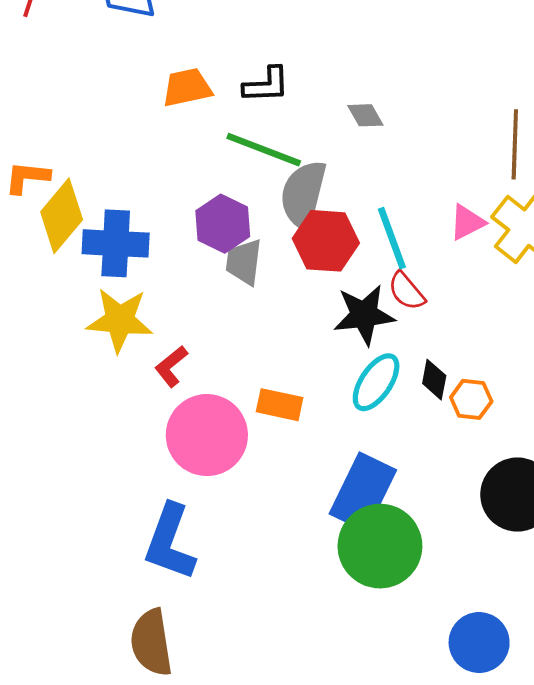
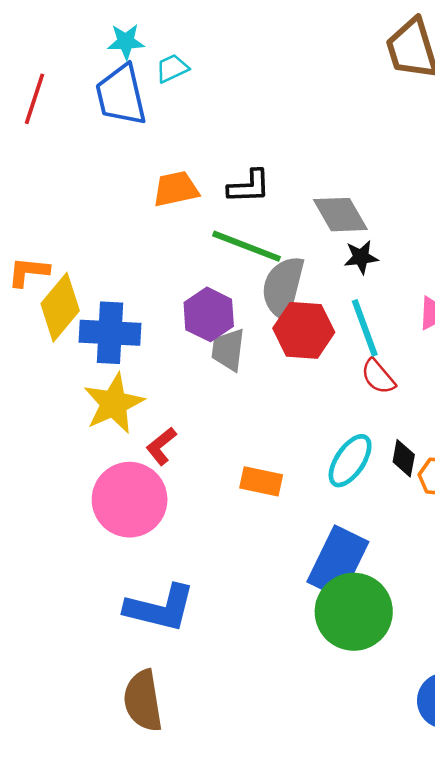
gray diamond: (365, 115) -> (340, 215), size x1.6
black star: (364, 315) -> (361, 257), moved, size x0.6
yellow star: (120, 320) -> (114, 403), turned -30
pink circle: (207, 435) -> (130, 500), moved
blue L-shape: (170, 542) -> (160, 608), turned -96

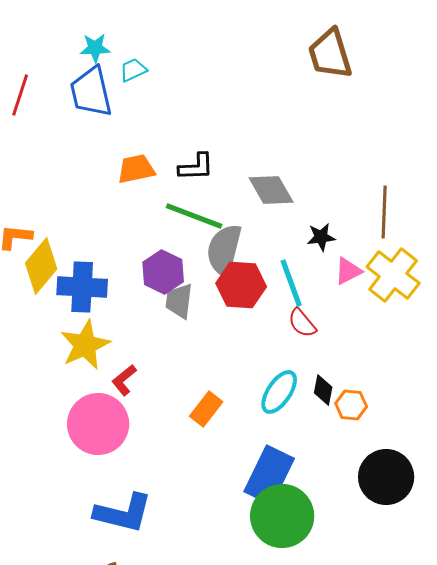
black star: (361, 257) -> (321, 237), moved
orange rectangle: (261, 481) -> (206, 409), turned -64

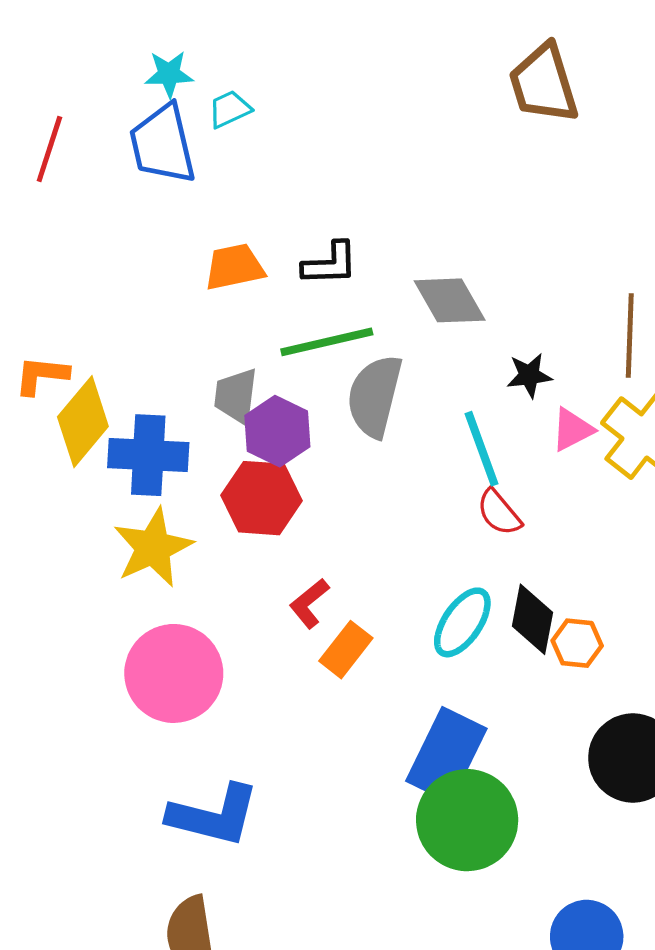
green line: (194, 216) -> (327, 342), turned -34
red hexagon: (241, 285) -> (261, 498), moved
gray trapezoid: (179, 301) -> (236, 396), moved
red L-shape: (124, 380) -> (309, 603), moved
black diamond: (323, 390) -> (532, 619), size x1.4

